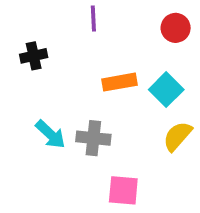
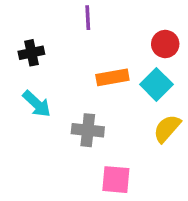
red circle: (176, 28) -> (165, 44), moved
cyan arrow: (50, 134) -> (37, 104), moved

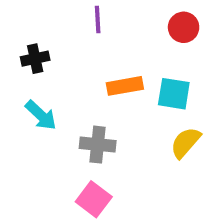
red circle: (165, 44) -> (184, 27), moved
cyan square: (156, 84) -> (174, 94), turned -36
pink square: (116, 180) -> (94, 199), moved, turned 32

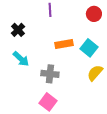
black cross: (35, 59) -> (18, 30), turned -32
cyan square: (174, 94) -> (89, 48), turned 30

